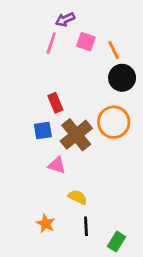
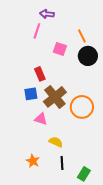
purple arrow: (65, 19) -> (47, 14), turned 32
pink square: (86, 42) -> (60, 49), moved
orange circle: (114, 122) -> (82, 107), moved

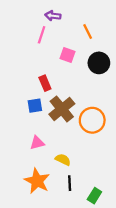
orange line: (82, 36) -> (88, 31), moved
pink triangle: (41, 119) -> (37, 143), moved, turned -32
orange star: (33, 161) -> (37, 181), size x1.6

